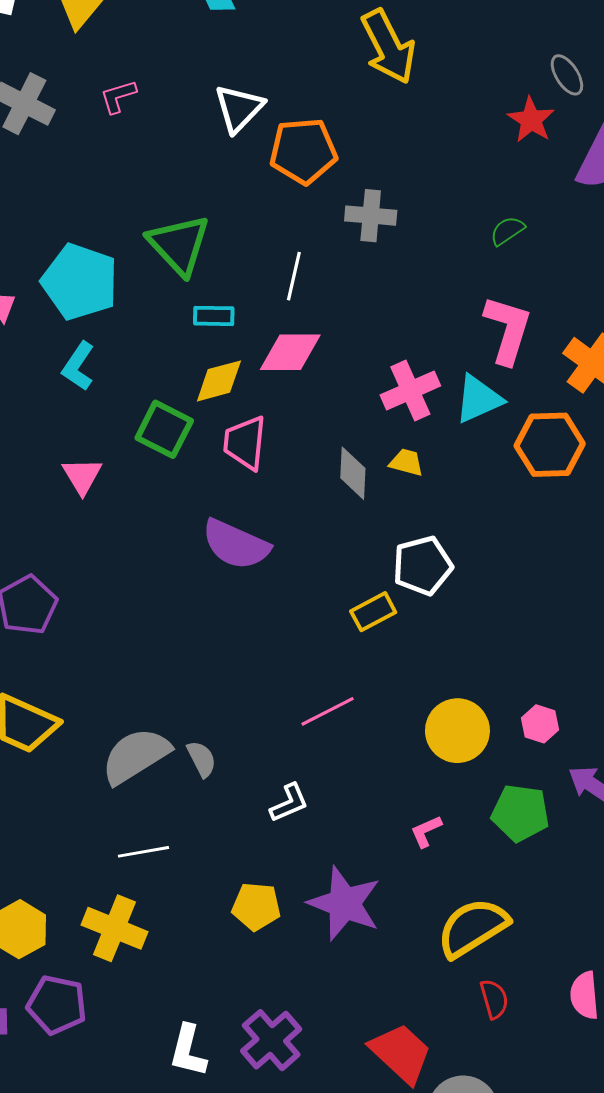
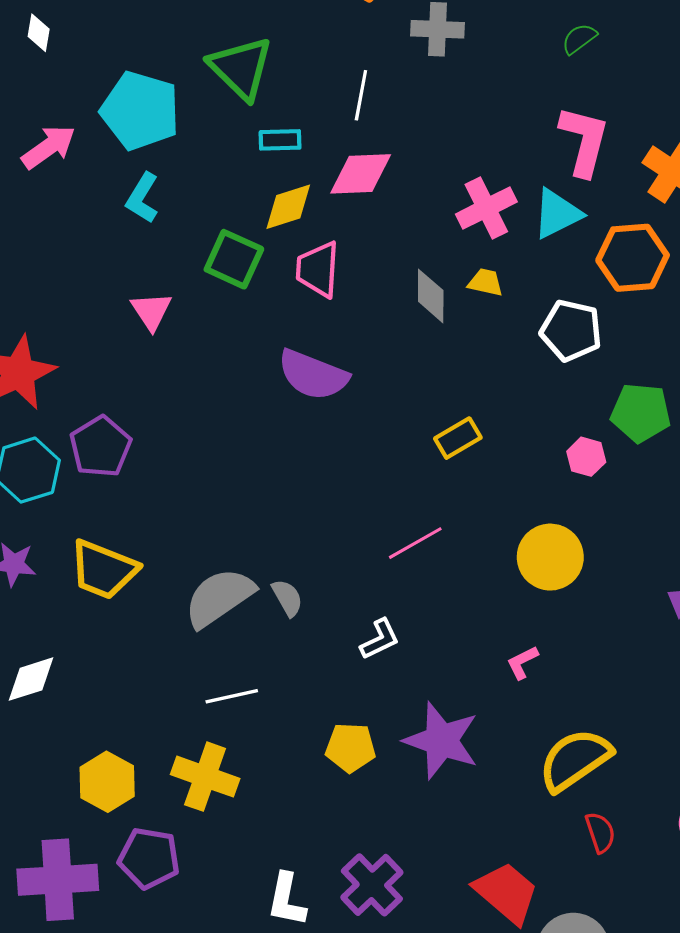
white pentagon: (423, 566) -> (571, 330), moved, turned 30
pink hexagon: (540, 724) -> (586, 457), moved
green pentagon: (520, 813) -> (641, 413), moved

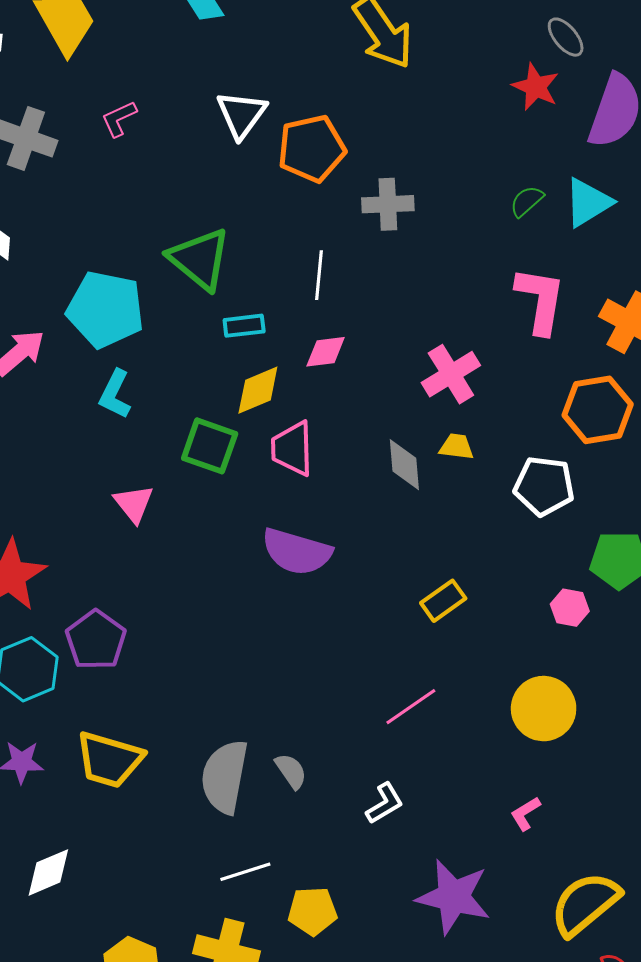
pink diamond: (361, 174) -> (326, 352), size x0.7
cyan triangle: (557, 214) -> (588, 203), moved
gray semicircle: (219, 598) -> (225, 777), turned -40
yellow pentagon: (351, 748) -> (312, 911), moved

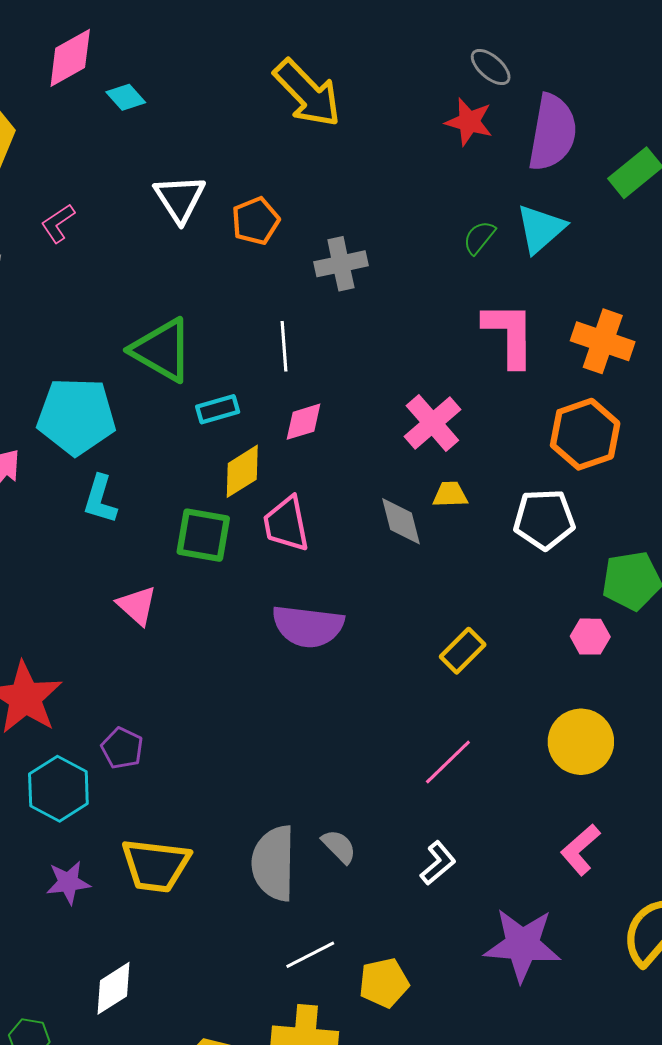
orange pentagon: (312, 149) -> (256, 221), size x0.7
purple pentagon: (96, 640) -> (122, 748), size x0.7
pink L-shape: (525, 814) -> (580, 850), size x1.4

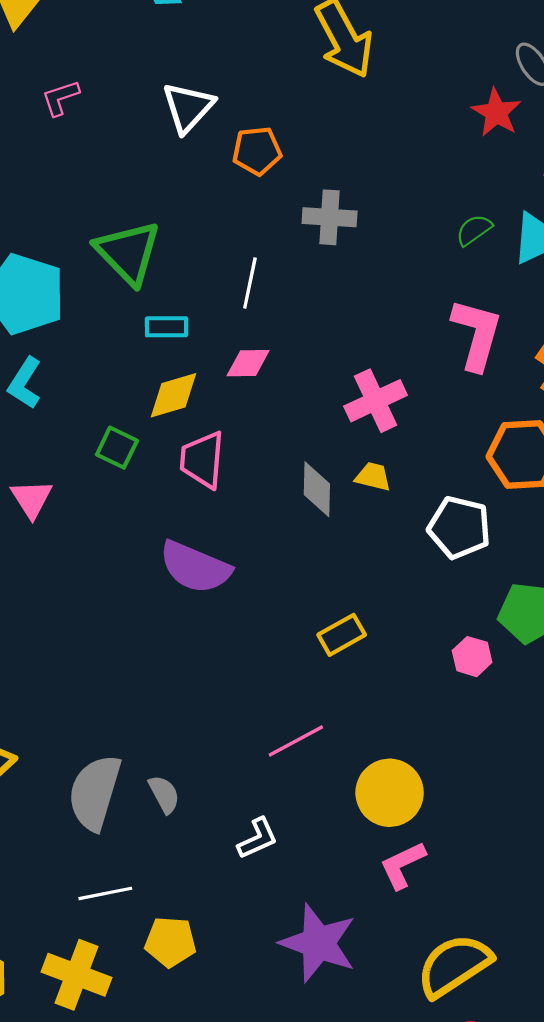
green square: (203, 535) -> (117, 448), size x0.7
yellow circle: (581, 742) -> (390, 793), moved

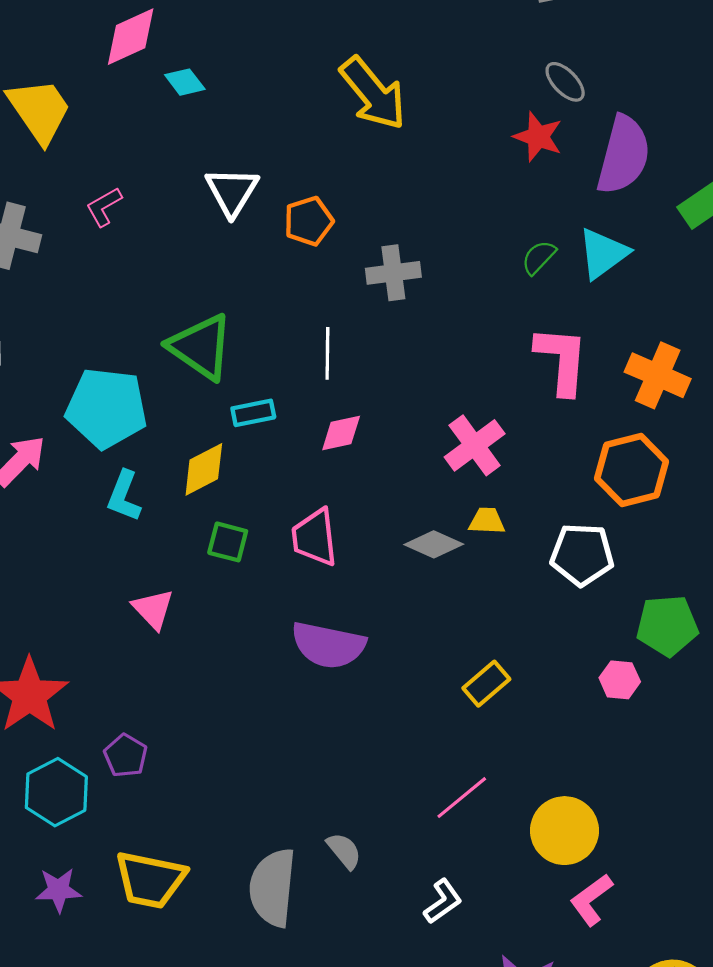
yellow diamond: (173, 395) -> (204, 469), moved
gray diamond: (317, 489) -> (434, 544), turned -56
gray semicircle: (164, 794) -> (344, 851), moved

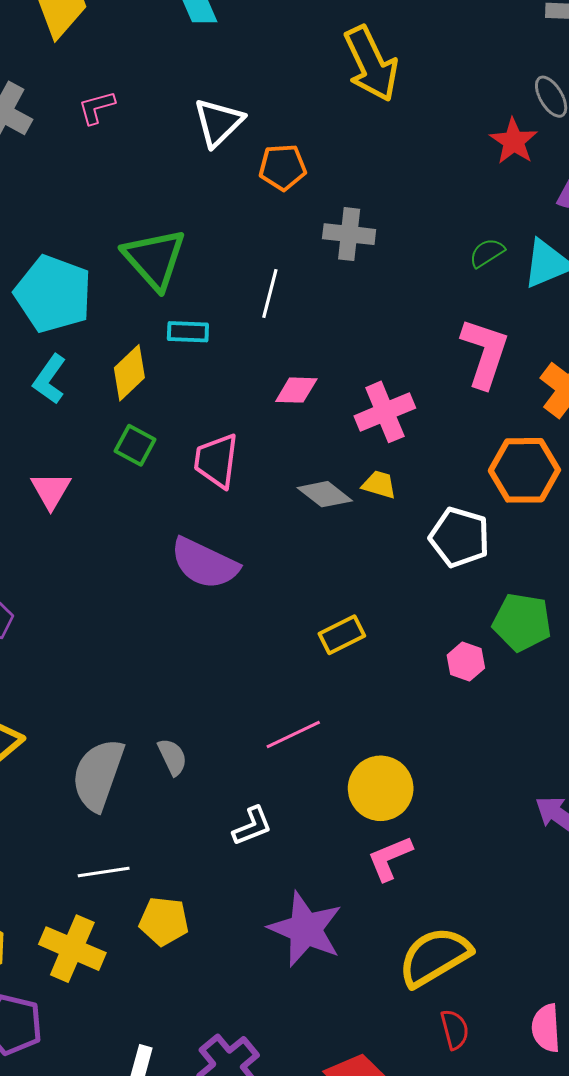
pink diamond: (341, 433) -> (296, 390), moved
yellow diamond: (204, 469) -> (129, 373), turned -30

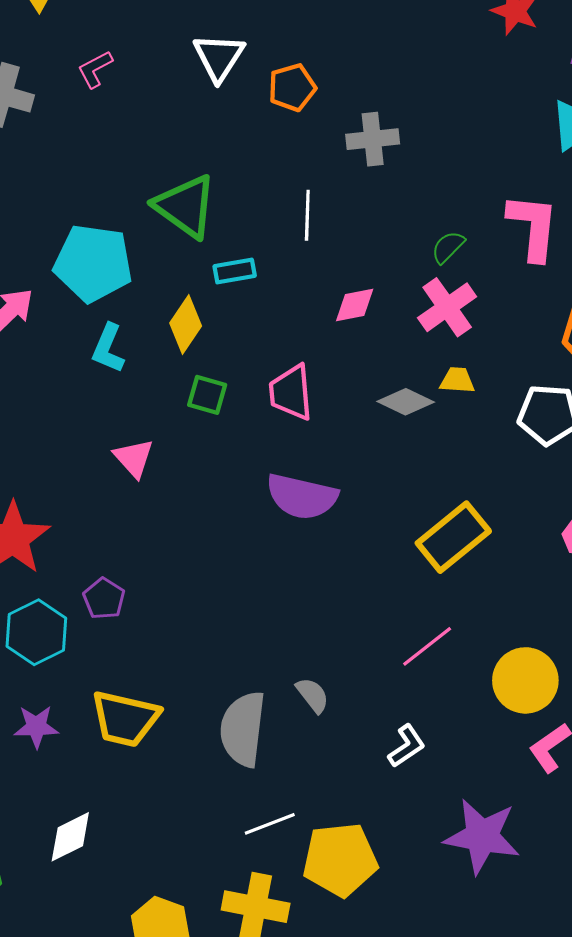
green semicircle: (487, 253) -> (448, 247), moved
yellow rectangle: (342, 635) -> (453, 537), size x1.6
yellow pentagon: (164, 921) -> (340, 860), size x1.5

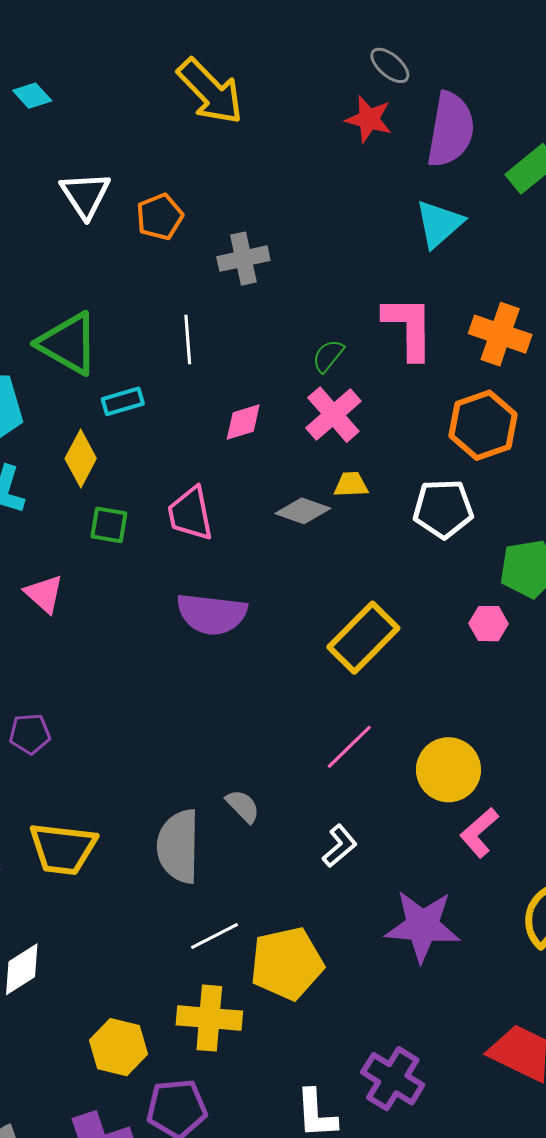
purple pentagon: (104, 599) -> (30, 734), turned -30

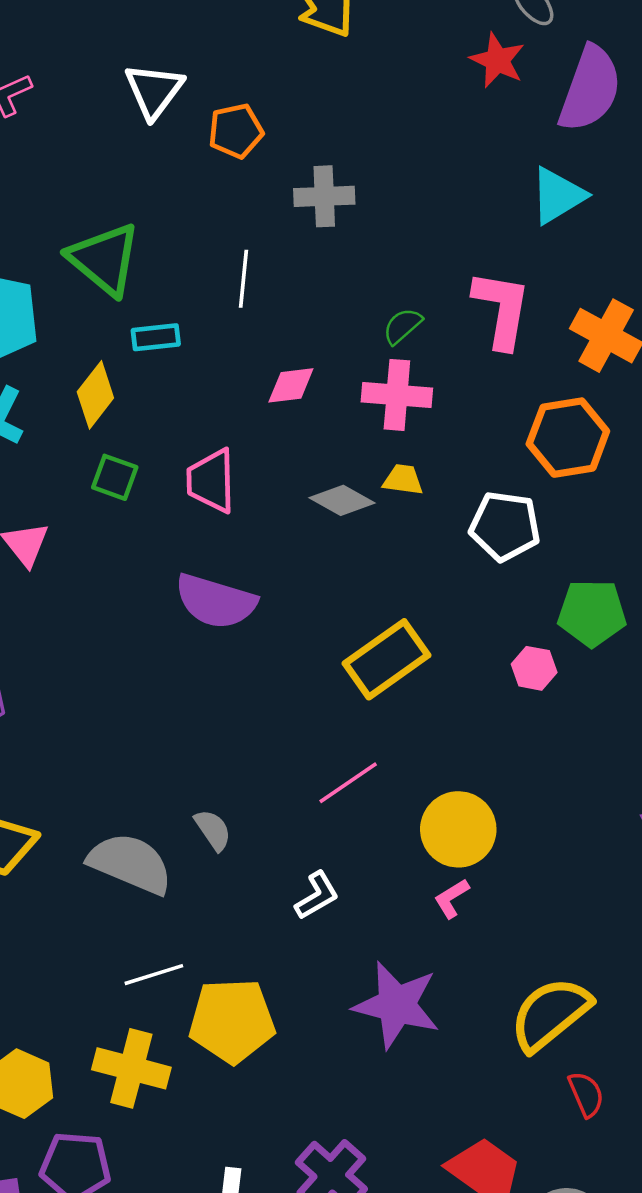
pink cross: (333, 415) -> (397, 395), turned 36
pink L-shape: (479, 833) -> (451, 898), moved, size x0.7
gray semicircle: (178, 846) -> (130, 863), turned 102

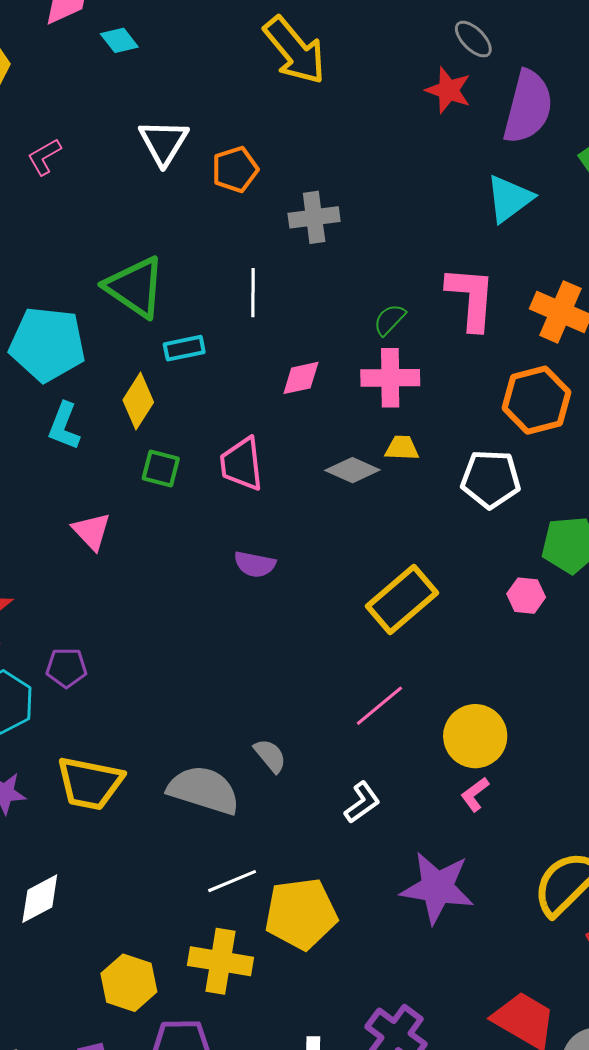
purple semicircle: (216, 601) -> (255, 564), size x0.6

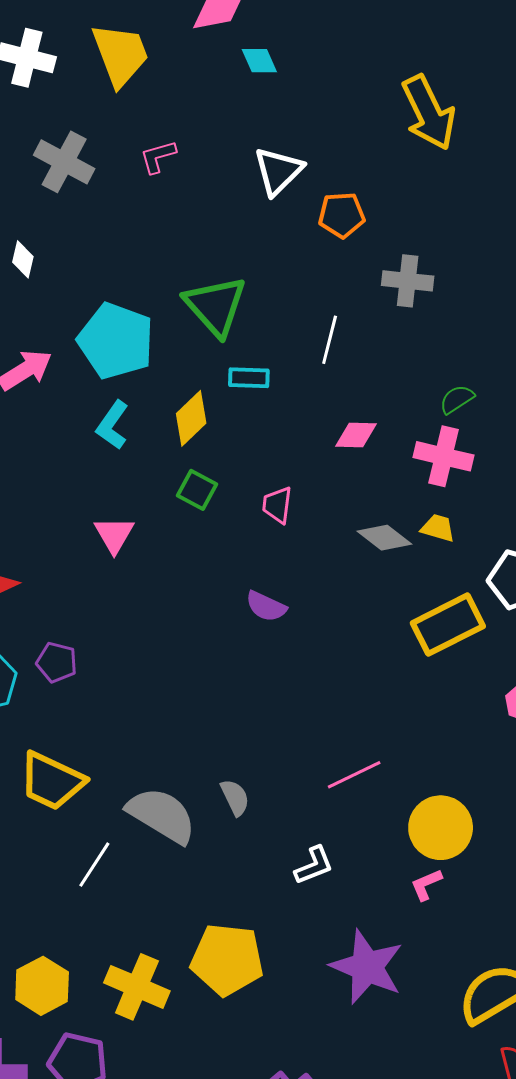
pink trapezoid: (242, 464) -> (277, 505), size x0.7
yellow rectangle: (402, 600) -> (448, 625), moved
white line: (232, 881) -> (94, 865), moved, turned -48

